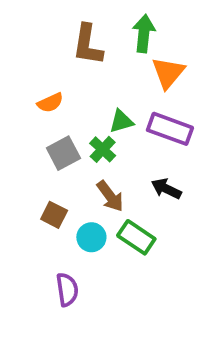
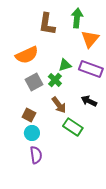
orange semicircle: (50, 103) -> (27, 55), size x1.6
cyan circle: (91, 237) -> (32, 133), moved

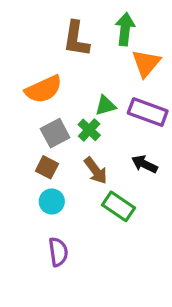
brown square: (29, 115) -> (47, 167), moved
cyan circle: (32, 133) -> (52, 201), moved

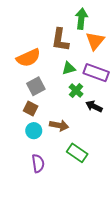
brown L-shape: (76, 39) -> (60, 40), moved
green cross: (89, 130) -> (76, 91), moved
brown arrow: (96, 171) -> (59, 125), moved, turned -42
green rectangle: (118, 206) -> (77, 153), moved

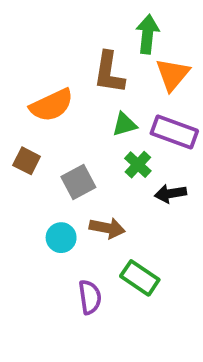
gray square: (36, 86) -> (78, 182), moved
black arrow: (94, 106) -> (171, 193), turned -35
brown square: (31, 108) -> (27, 161), moved
purple semicircle: (38, 163) -> (90, 297), moved

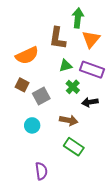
brown square: (27, 161) -> (22, 85), moved
brown arrow: (107, 228) -> (69, 120), moved
purple semicircle: (90, 297) -> (41, 171), moved

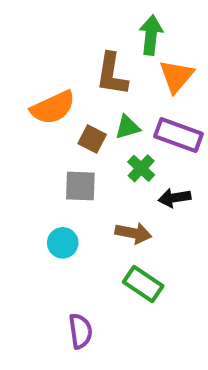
brown square: (22, 85) -> (92, 139), moved
gray square: (41, 96) -> (80, 186), turned 30

